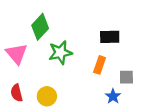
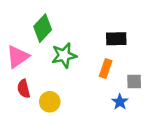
pink triangle: (17, 54) -> (18, 57), turned 35
red semicircle: (17, 93) -> (24, 89), moved

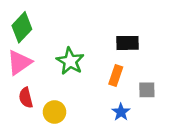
green diamond: (43, 28) -> (22, 27), moved
green star: (64, 55) -> (70, 61), turned -30
blue star: (120, 102) -> (121, 112), moved

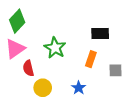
red semicircle: (26, 98) -> (28, 68), moved
blue star: (121, 112) -> (79, 88), moved

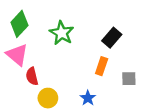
black rectangle: (100, 33) -> (112, 38), turned -48
green star: (55, 48) -> (62, 33), moved
pink triangle: (15, 49) -> (17, 55), turned -45

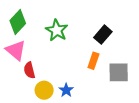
gray square: (129, 79) -> (119, 72), size x1.5
blue star: (88, 98) -> (66, 90), moved

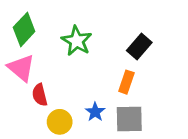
gray square: (119, 72) -> (129, 119), moved
blue star: (66, 90) -> (95, 112), moved

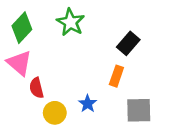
green star: (77, 41) -> (71, 22), moved
gray square: (129, 119) -> (139, 110), moved

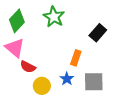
orange rectangle: (116, 76) -> (76, 58), moved
red semicircle: (36, 88) -> (28, 67), turned -49
gray square: (139, 110) -> (94, 82), moved

